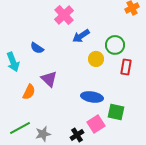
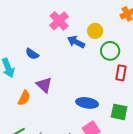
blue arrow: (81, 36) -> (76, 42), turned 60
yellow circle: (96, 59) -> (95, 31), moved
green square: (116, 112) -> (119, 112), moved

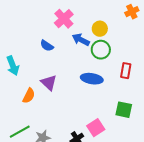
green circle: (110, 51) -> (101, 50), moved
blue semicircle: (32, 54) -> (47, 46), moved
blue ellipse: (87, 103) -> (92, 79), moved

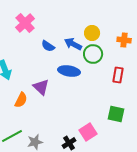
orange cross: (132, 12) -> (124, 40), moved, turned 32
pink cross: (64, 19) -> (25, 23), moved
blue semicircle: (47, 46) -> (48, 46), moved
blue ellipse: (92, 79) -> (69, 71), moved

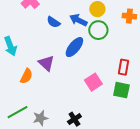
blue ellipse: (69, 71) -> (74, 47), turned -60
red rectangle: (118, 75) -> (123, 67), moved
pink square: (88, 132) -> (93, 82), moved

